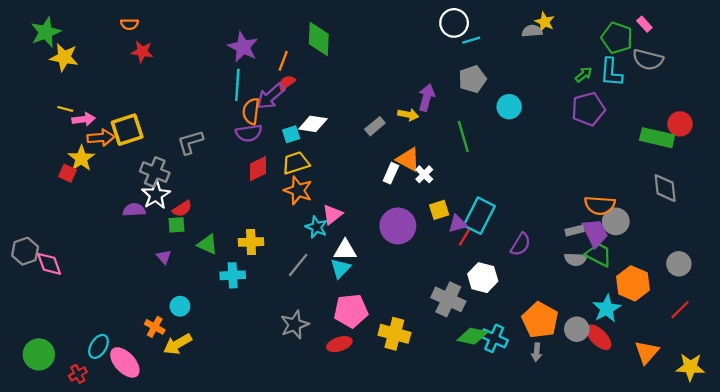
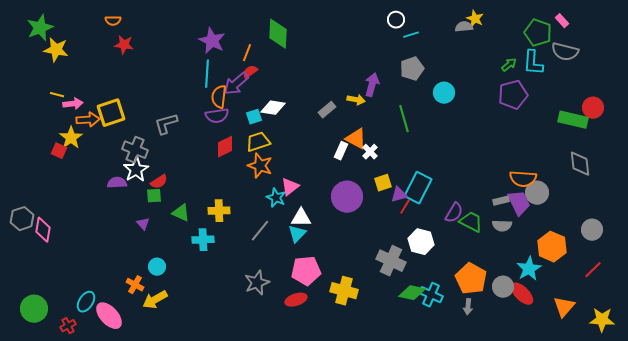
white circle: (454, 23) -> (396, 20), size x0.7
green trapezoid: (599, 255) -> (471, 222), moved
pink diamond: (49, 264) -> (43, 230), turned 30

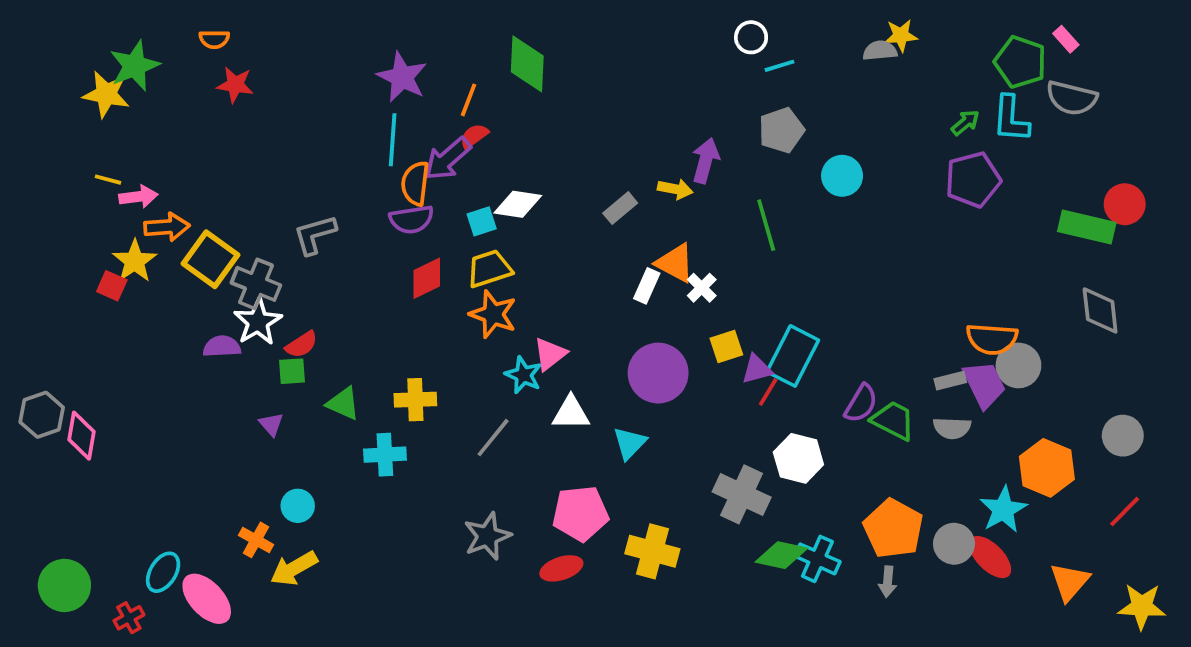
yellow star: (475, 19) -> (901, 35), turned -30
green star: (40, 28) -> (135, 66), moved
yellow square: (111, 113) -> (210, 259), moved, turned -36
cyan triangle: (297, 234) -> (630, 443), moved

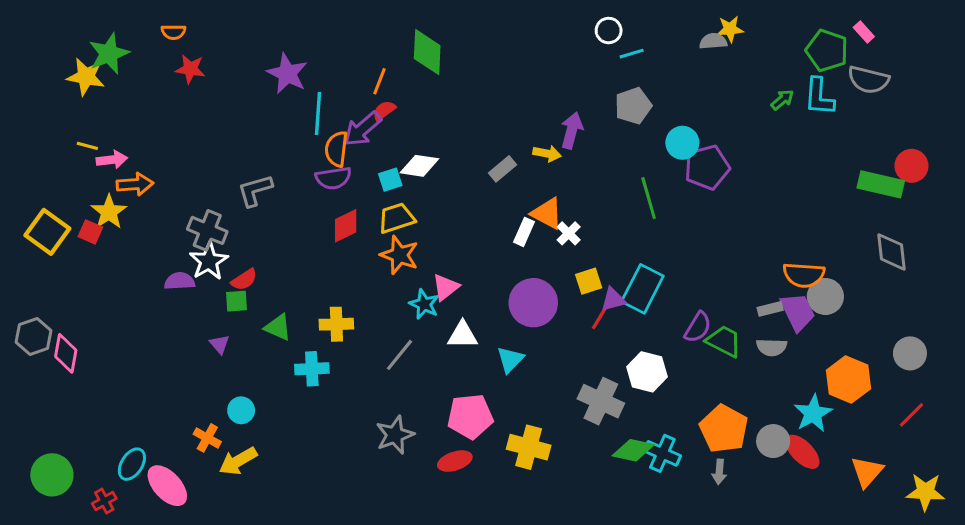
purple star: (402, 77) -> (287, 74), moved
purple pentagon: (973, 180) -> (707, 167), moved
green line: (766, 225) -> (649, 198), moved
yellow square: (210, 259) -> (47, 232), moved
red line: (768, 392) -> (599, 318), moved

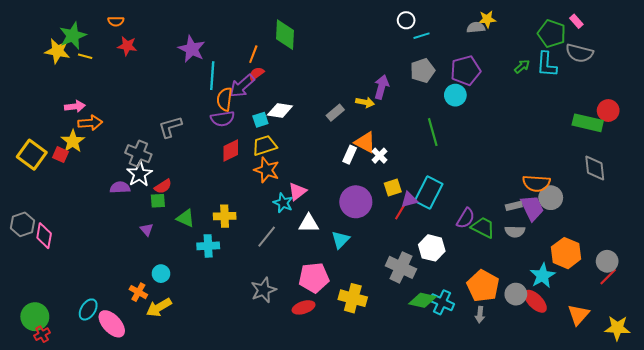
yellow line: (87, 146) -> (85, 56), moved
purple pentagon: (707, 167) -> (466, 71), moved
gray circle: (910, 353) -> (607, 261), moved
red cross: (104, 501) -> (42, 334), moved

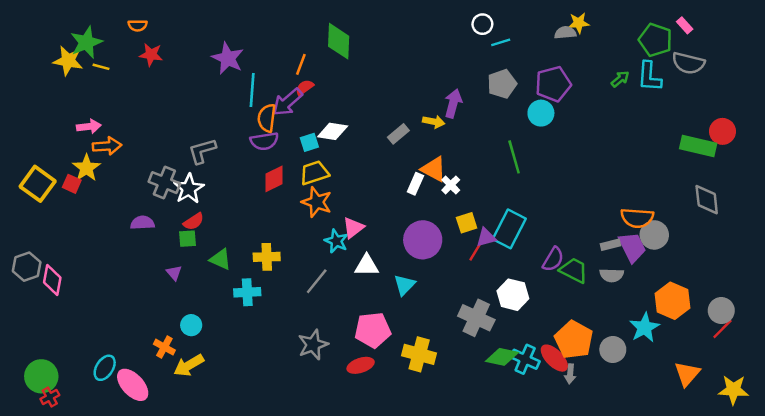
white star: (139, 174) -> (189, 189), moved
red ellipse: (535, 301) -> (554, 358), moved

